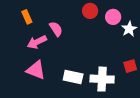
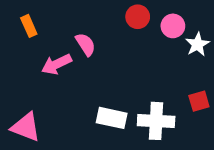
orange rectangle: (27, 17) -> (29, 26), moved
pink triangle: (36, 70) -> (26, 127), moved

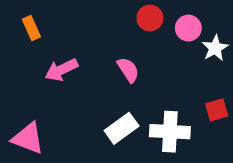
pink semicircle: (86, 44) -> (128, 70), moved
white rectangle: (112, 118) -> (122, 128), turned -48

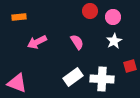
orange rectangle: (31, 28) -> (19, 17), turned -72
white star: (215, 48) -> (114, 41), moved

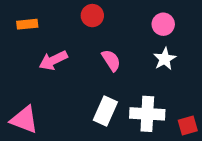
red circle: (90, 11) -> (92, 16), moved
red square: (130, 66) -> (188, 125), moved
white rectangle: (73, 77) -> (105, 111), turned -30

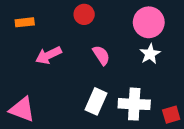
pink circle: (163, 24) -> (149, 22), size x1.5

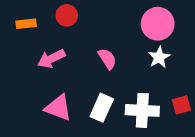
red circle: (84, 14) -> (67, 15), moved
pink triangle: (22, 109) -> (58, 108), moved
red square: (171, 115) -> (181, 105), moved

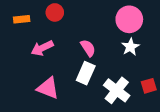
white rectangle: (102, 108) -> (86, 73), moved
white cross: (142, 110) -> (117, 90), turned 35

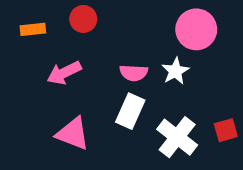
white star: (130, 47) -> (175, 71), moved
pink semicircle: (88, 48) -> (134, 73), turned 126

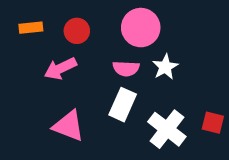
red circle: (83, 19) -> (77, 31), moved
pink circle: (196, 29) -> (141, 28), moved
red square: (226, 130) -> (213, 123), turned 30

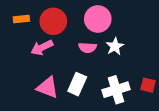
red circle: (77, 31) -> (53, 21), size x1.5
white rectangle: (123, 105) -> (77, 84), moved
white cross: (167, 129) -> (116, 90), turned 35

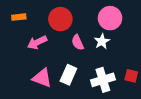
pink circle: (98, 19) -> (110, 18), moved
red circle: (53, 21) -> (60, 19), moved
pink semicircle: (87, 48) -> (78, 42), turned 63

